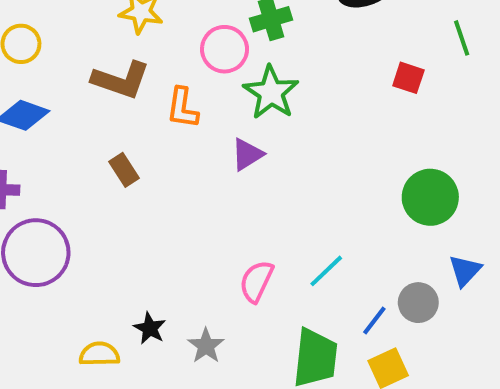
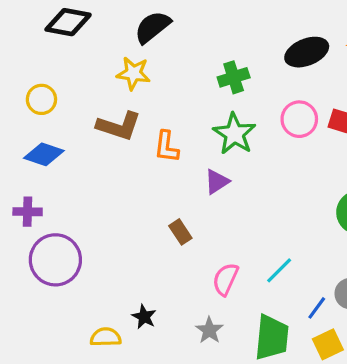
pink circle: (225, 49) -> (299, 119), moved
brown rectangle: (124, 170) -> (180, 232), moved
gray star: (206, 346) -> (209, 330), moved

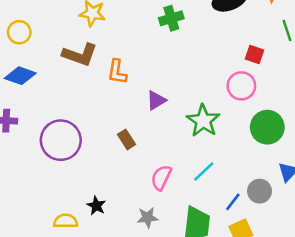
pink circle: (299, 119) -> (241, 86), moved
green star: (234, 134) -> (203, 121), moved
purple circle: (55, 260) -> (61, 140), moved
gray star: (209, 330) -> (148, 218), turned 30

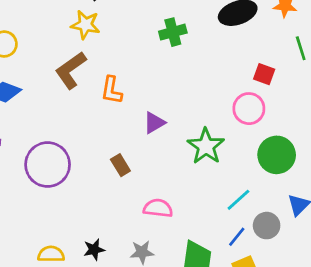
brown L-shape: (80, 55) -> (71, 70), turned 124
cyan line: (204, 172) -> (238, 200), moved
pink semicircle: (161, 178) -> (158, 208), turned 70
black star: (96, 206) -> (94, 250), moved, turned 30

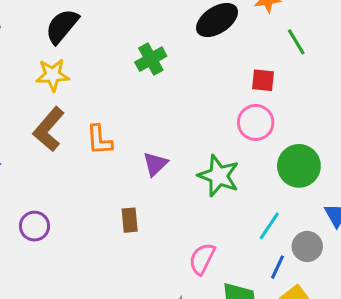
purple circle: (48, 165) -> (34, 226), moved, size x0.6
brown rectangle: (120, 165) -> (130, 220), turned 40
pink semicircle: (158, 208) -> (202, 259), moved, turned -56

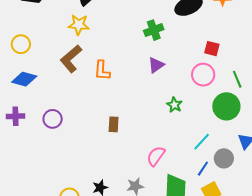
green line: (296, 42) -> (237, 79), moved
green cross: (151, 59) -> (154, 30), moved
purple triangle: (155, 164) -> (156, 65), moved
green star: (219, 176) -> (174, 105), size x0.6

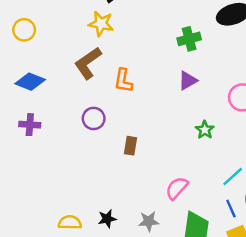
yellow circle: (21, 44) -> (24, 30), moved
purple cross: (15, 116) -> (30, 125), moved
purple circle: (53, 119) -> (94, 118), moved
blue line: (203, 169) -> (231, 209), turned -63

